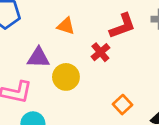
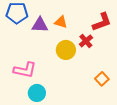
purple triangle: (38, 58) -> (40, 25), moved
yellow circle: (66, 77) -> (66, 50), moved

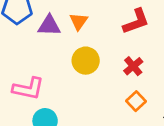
orange triangle: (61, 22) -> (79, 21), turned 48
red cross: (86, 41) -> (133, 66), moved

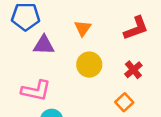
purple triangle: (49, 26) -> (44, 45), moved
orange square: (136, 101) -> (124, 102), moved

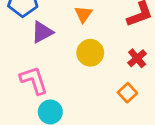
purple triangle: (44, 45) -> (42, 32), turned -30
pink L-shape: (36, 91) -> (34, 80), turned -120

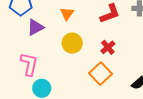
pink L-shape: (34, 80) -> (29, 64), turned 30
orange square: (127, 93) -> (101, 74), size x1.5

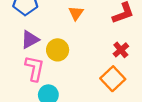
purple triangle: (35, 27) -> (30, 40), moved
yellow circle: (72, 43) -> (58, 50), moved

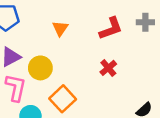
orange square: (113, 79) -> (63, 99), moved

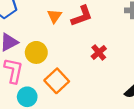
red L-shape: (111, 28) -> (82, 16), moved

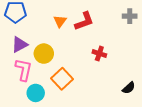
red cross: (99, 52) -> (99, 54), turned -32

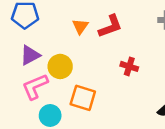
pink L-shape: (24, 70) -> (35, 87), turned -125
orange square: (62, 79) -> (83, 98), turned -30

